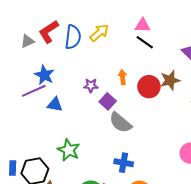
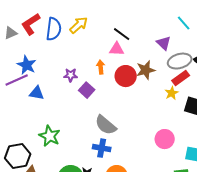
pink triangle: (143, 25) -> (117, 49), moved
gray semicircle: (120, 123) -> (106, 125), moved

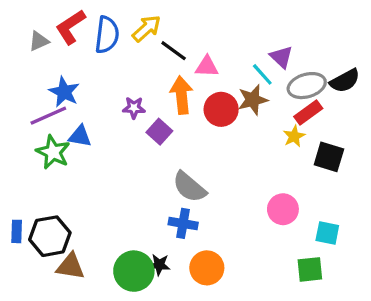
cyan line: (184, 23) -> (262, 74), moved
black line: (122, 34) -> (174, 51), moved
orange arrow: (101, 67) -> (181, 95), size x1.6
green star: (50, 136) -> (53, 152), moved

